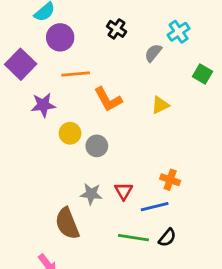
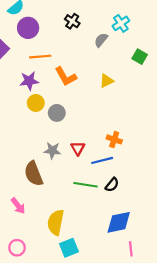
purple star: (43, 105) -> (29, 81), moved

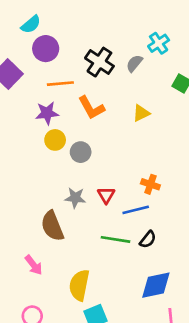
black cross: (72, 21) -> (99, 62), moved, size x1.5

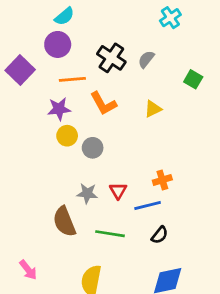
cyan semicircle: (31, 24) -> (64, 16), moved
cyan cross: (159, 43) -> (170, 18), moved
orange cross: (150, 184) -> (162, 180), turned -36
green line: (116, 239) -> (110, 234), moved
pink arrow: (34, 265) -> (28, 270), moved

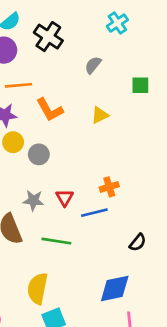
black cross: (111, 58) -> (48, 37), moved
green square: (193, 79) -> (140, 85), turned -30
black semicircle: (160, 235) -> (138, 242), moved

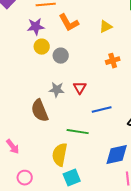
orange cross: (109, 187) -> (113, 61), moved
blue line: (94, 213) -> (102, 110), moved
green line: (56, 241) -> (78, 132), moved

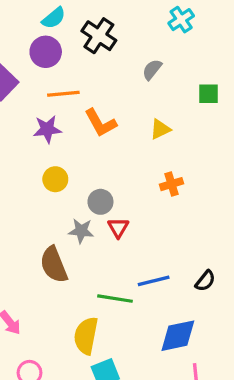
yellow circle: (42, 47) -> (55, 179), moved
gray circle: (61, 56) -> (100, 202), moved
blue line: (102, 110) -> (154, 281), moved

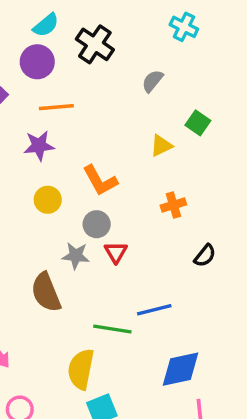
cyan cross: (181, 20) -> (184, 27), turned -30
green square: (209, 94) -> (198, 123), moved, turned 35
orange L-shape: (100, 123) -> (100, 181), moved
black semicircle: (205, 281) -> (205, 256), moved

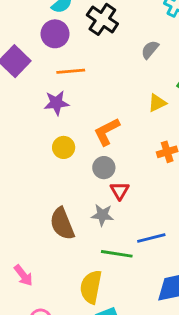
orange L-shape: (100, 181) -> (107, 132), turned 92
gray star: (76, 256) -> (102, 215), moved

